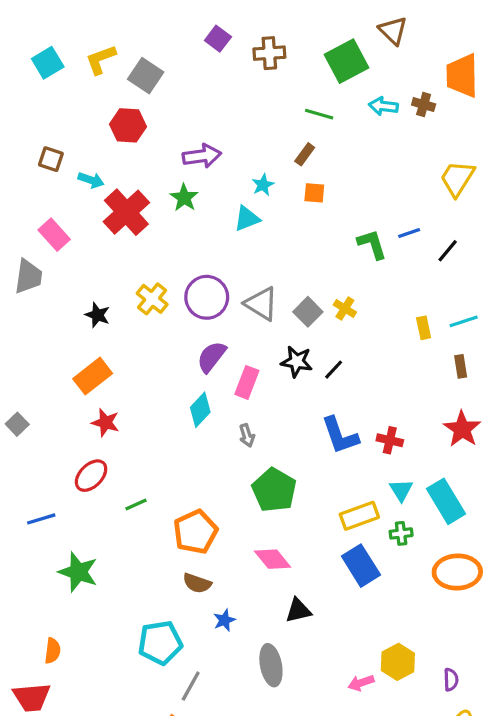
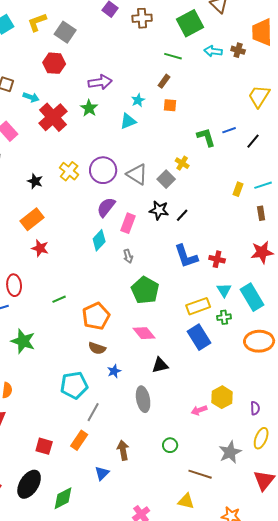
yellow cross: (345, 309) -> (182, 163), moved
yellow rectangle: (424, 328) -> (238, 189), turned 32
red star: (462, 429) -> (262, 252), turned 30
red ellipse: (91, 476) -> (14, 285), moved, turned -50

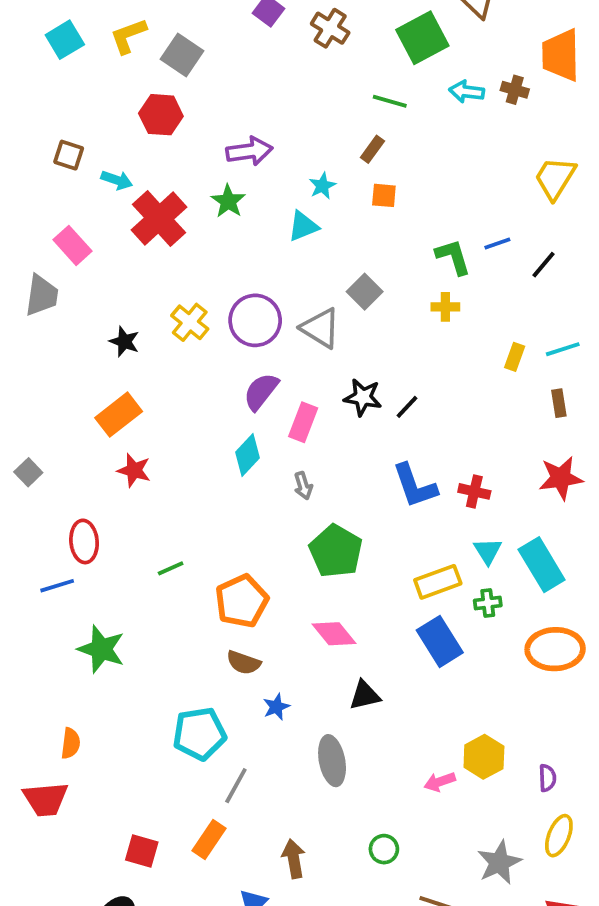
brown cross: (142, 18) -> (330, 28), turned 36
yellow cross: (182, 163) -> (445, 307), moved, turned -32
gray square: (166, 179) -> (365, 292), moved

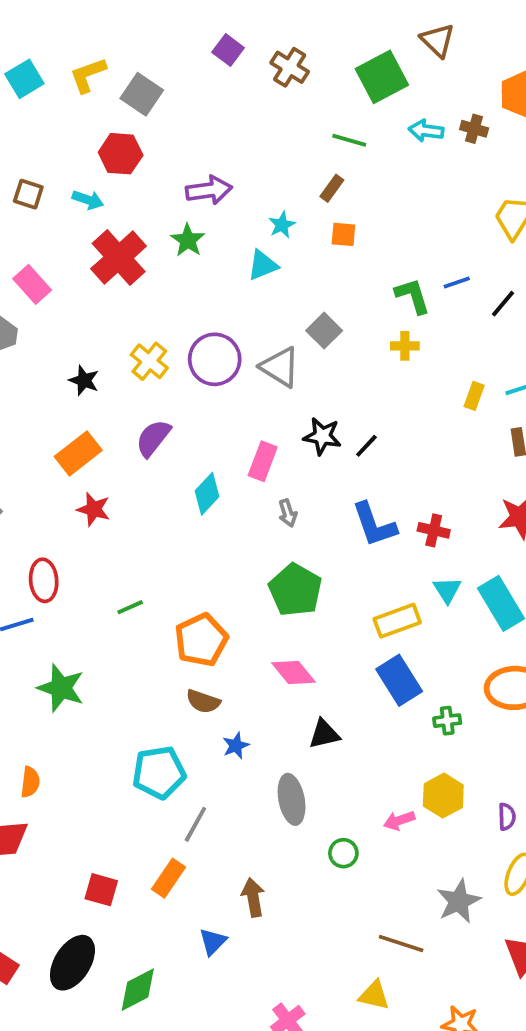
cyan arrow: (117, 180) -> (88, 200), moved
purple semicircle: (261, 392) -> (153, 438), moved
gray arrow: (303, 486) -> (288, 513), moved
green cross: (488, 603) -> (447, 721), moved
green circle: (384, 849) -> (343, 853), moved

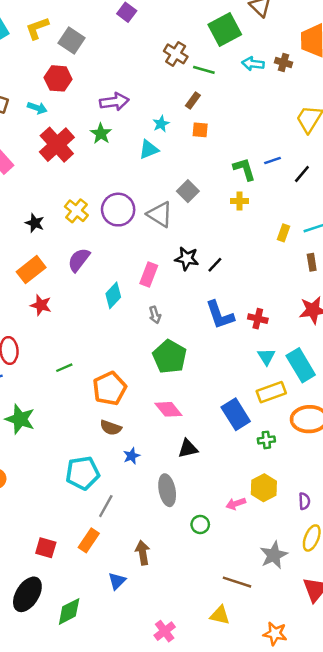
brown cross: (290, 67) -> (176, 54), moved
gray arrow: (288, 513) -> (155, 315), moved
yellow rectangle: (397, 621) -> (271, 392), moved

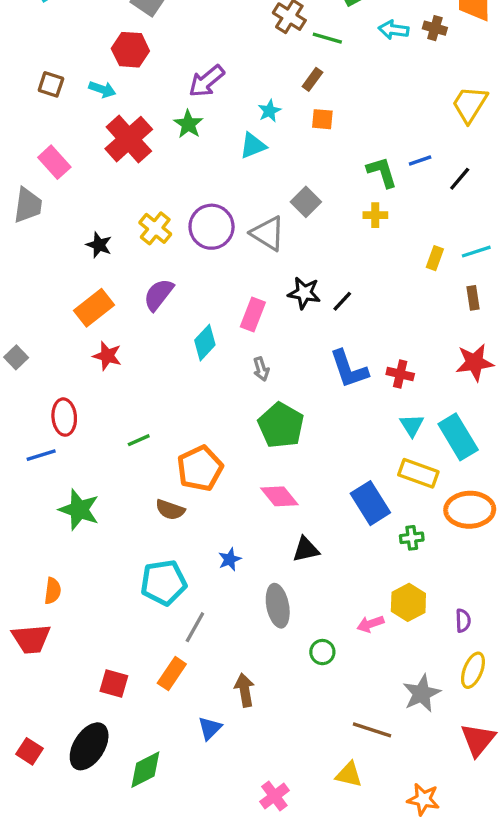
purple arrow: (114, 102) -> (207, 81), turned 148
yellow rectangle: (271, 392) -> (418, 473), turned 40
brown semicircle: (111, 428) -> (170, 510), moved

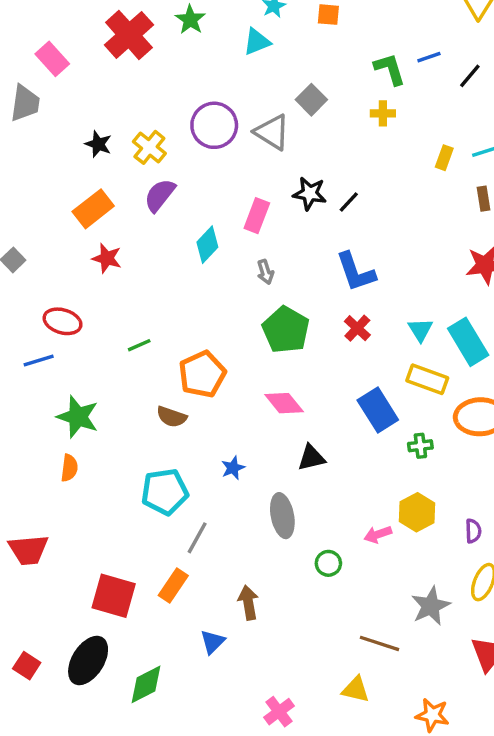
yellow cross: (155, 228) -> (149, 147), moved
red cross: (400, 374) -> (357, 328), moved, turned 30
red ellipse: (64, 417) -> (62, 321), turned -68
orange semicircle: (53, 591) -> (69, 468), moved
red square: (114, 683) -> (114, 596), size x1.5

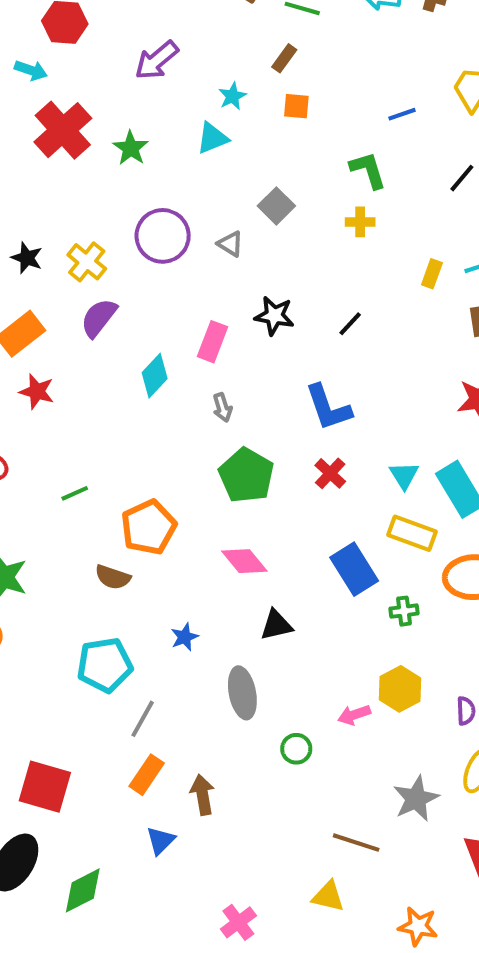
green star: (190, 20) -> (131, 148), moved
blue line: (429, 57) -> (402, 114), moved
gray triangle: (272, 132) -> (230, 244), size x0.6
black line: (349, 202) -> (350, 324), moved
orange rectangle: (173, 585) -> (147, 775), moved

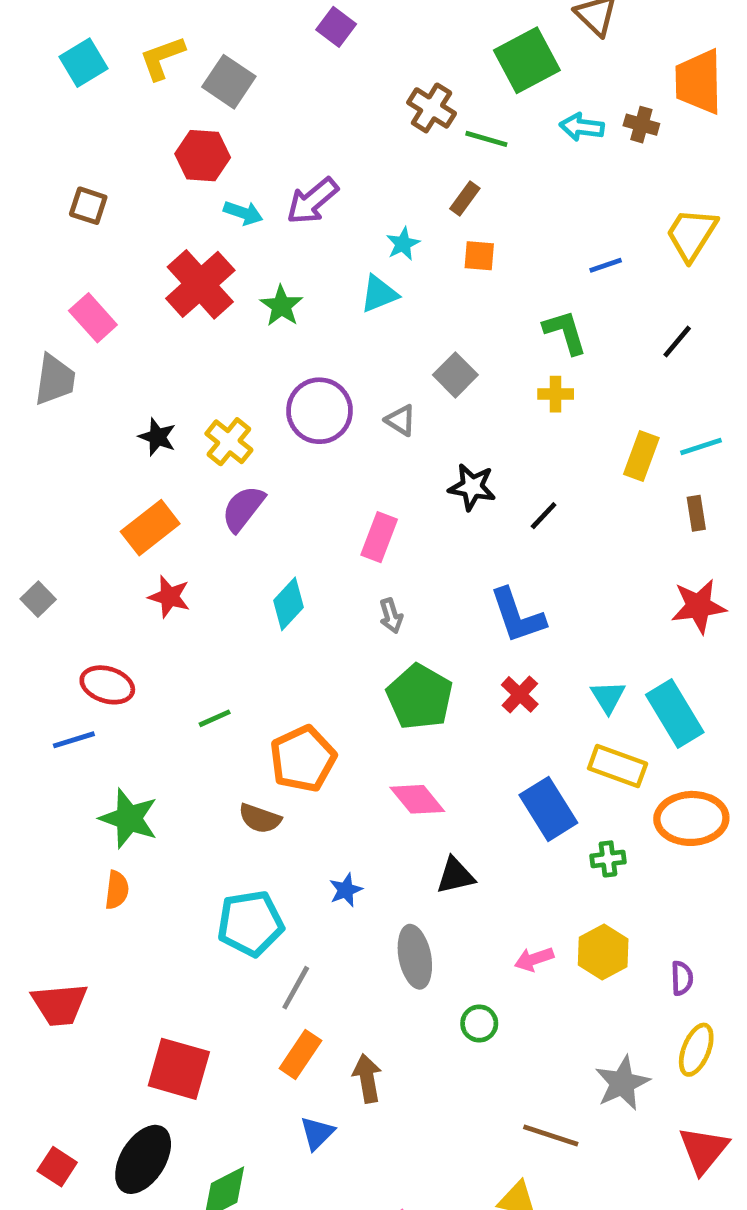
cyan arrow: (31, 70) -> (243, 213), moved
yellow rectangle: (432, 274) -> (641, 456), size x1.4
black star: (274, 316) -> (472, 487), moved
cyan diamond: (155, 376) -> (288, 604), moved
pink arrow: (354, 715) -> (534, 959), moved

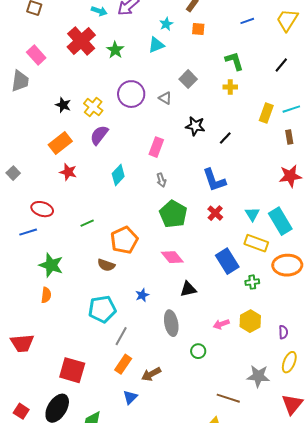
blue line: (606, 265) -> (247, 21), moved
brown arrow: (367, 1078) -> (151, 374), turned -108
gray star: (622, 1083) -> (258, 376), turned 30

